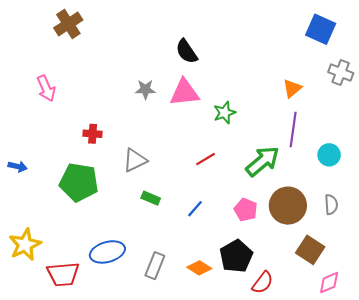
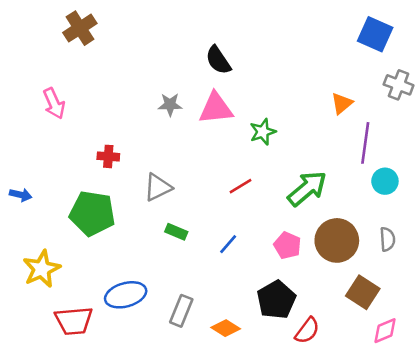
purple line: (293, 130) -> (365, 143), moved
yellow star: (25, 245) -> (42, 269), moved
orange diamond: (199, 268) -> (226, 328), moved

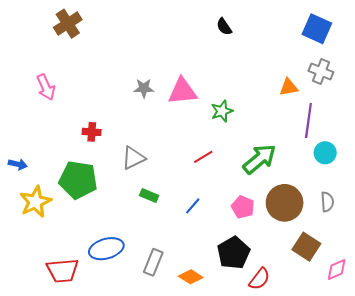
black semicircle: (218, 60) -> (224, 27), moved, size x0.7
gray cross: (399, 85) -> (321, 72), moved
orange triangle: (342, 103) -> (289, 87), turned 30
yellow star: (42, 269) -> (35, 202), moved
pink diamond: (385, 331) -> (337, 270), moved

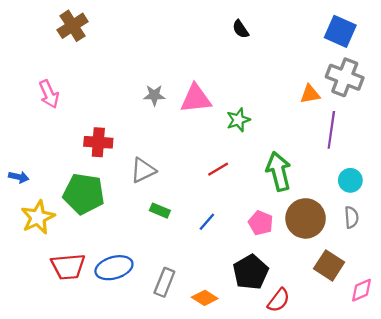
gray cross: (321, 72) -> (345, 77), size x1.4
red cross: (92, 132) -> (98, 142), size x1.4
cyan circle: (325, 153) -> (350, 180), moved
green arrow: (260, 159) -> (279, 171), turned -64
red trapezoid: (63, 271) -> (68, 267), moved

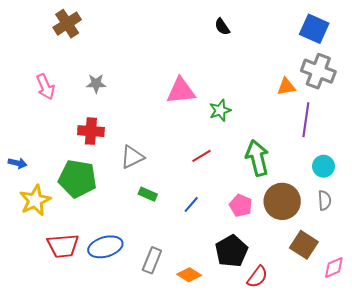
gray star: (154, 95) -> (96, 84), moved

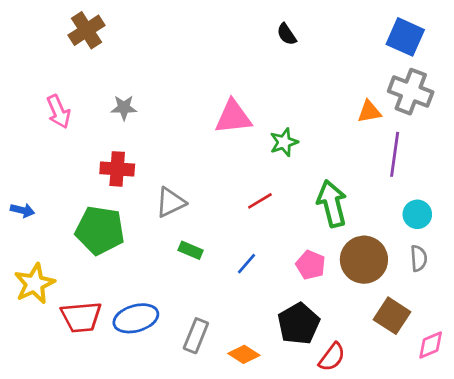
yellow star: (35, 200) -> (35, 284), moved

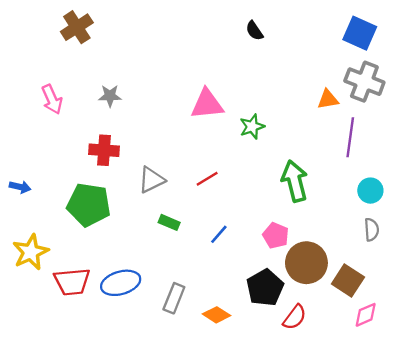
red line: (260, 201) -> (207, 179), moved
brown circle: (364, 260) -> (306, 263), moved
pink diamond: (431, 345) -> (366, 315), moved

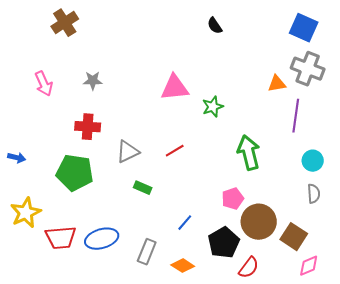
blue line: (219, 234) -> (185, 223), moved
pink pentagon: (276, 235) -> (233, 199), turned 30

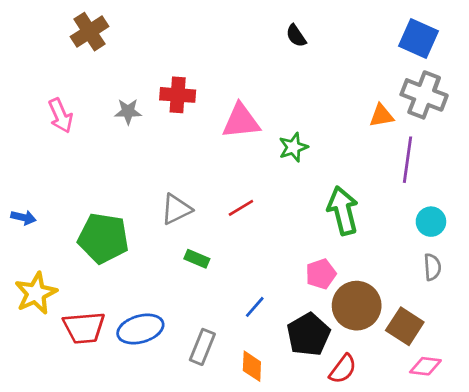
red cross: (88, 127) -> (178, 95), moved
orange diamond: (183, 266) -> (252, 366), turned 60
pink diamond: (309, 266) -> (425, 366), turned 30

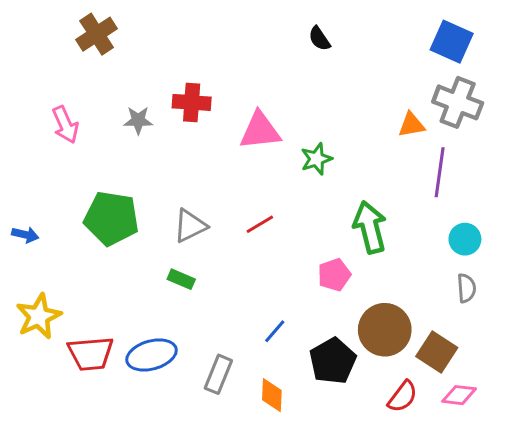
green pentagon: (103, 238) -> (111, 218), moved
green rectangle: (197, 259) -> (181, 279), moved
pink pentagon: (321, 274) -> (334, 275), moved
red semicircle: (343, 369) -> (403, 397), moved

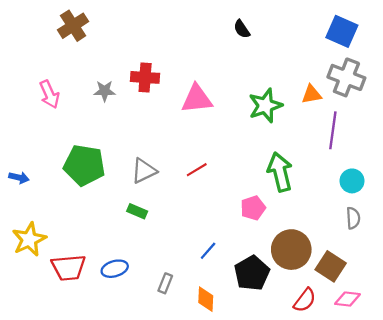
green star: (316, 159) -> (265, 106), moved, size x1.4
blue ellipse: (152, 355) -> (115, 269), size x0.7
gray rectangle: (218, 374) -> (165, 283), size x0.7

